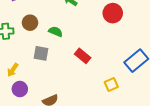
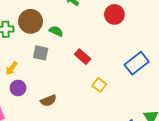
brown circle: (30, 23) -> (31, 21), size x1.5
yellow square: (111, 84) -> (99, 85), moved, turned -32

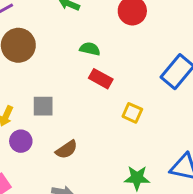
green semicircle: (56, 31) -> (90, 49), moved
gray square: (41, 53) -> (43, 106), moved

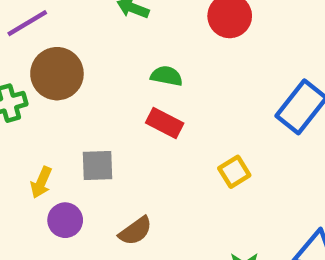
red rectangle: (101, 79) -> (165, 123), moved
yellow square: (132, 113) -> (234, 172), turned 36

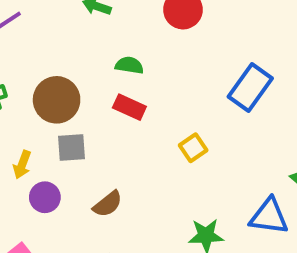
brown circle: (57, 74) -> (57, 100), moved

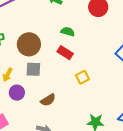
yellow square: (193, 148) -> (83, 77), moved

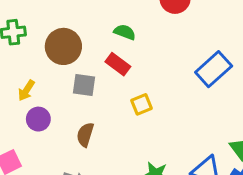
gray square: (33, 69) -> (84, 85), moved
brown semicircle: (48, 100) -> (85, 135), turned 133

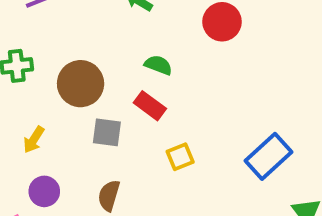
blue rectangle: (214, 69) -> (269, 156), moved
purple circle: (38, 119) -> (44, 191), moved

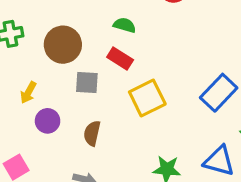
yellow square: (180, 157) -> (147, 98), size x1.6
purple circle: (44, 191) -> (48, 121), moved

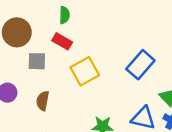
green semicircle: (125, 25) -> (64, 15), turned 77

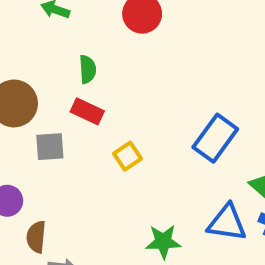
yellow square: (85, 71) -> (128, 156), size x0.6
brown semicircle: (43, 101) -> (36, 237), moved

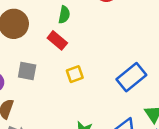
gray square: (50, 147) -> (27, 71), moved

